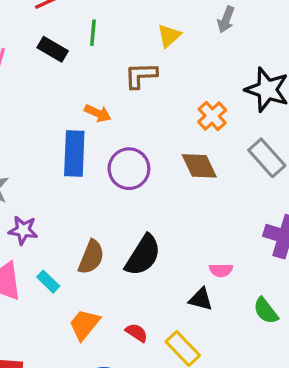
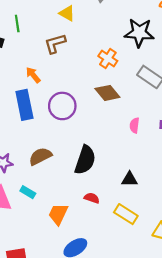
yellow triangle: (169, 36) -> (67, 13), turned -35
orange arrow: (98, 113) -> (33, 75), turned -140
brown semicircle: (91, 257) -> (40, 156), moved, turned -125
pink semicircle: (221, 270) -> (134, 125), moved, turned 112
red semicircle: (137, 333) -> (92, 198), moved

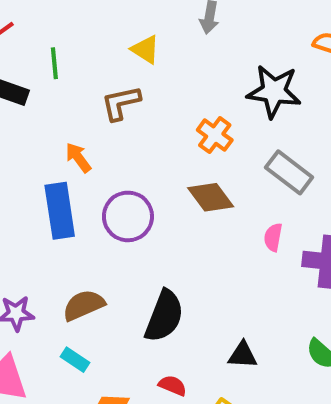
pink semicircle: (134, 125) -> (273, 237), moved
cyan rectangle: (28, 192) -> (75, 360), moved

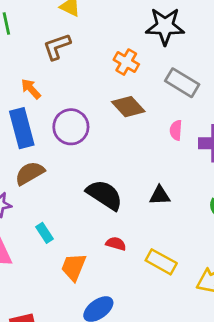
brown semicircle: (84, 305) -> (30, 173), moved
black semicircle: (164, 316) -> (105, 195), turned -72
black triangle: (243, 355) -> (160, 195), moved
cyan rectangle: (75, 360) -> (44, 233), turned 30

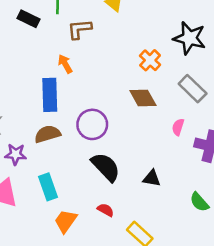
brown L-shape: (57, 47) -> (79, 29), moved
purple circle: (71, 127) -> (92, 124), moved
cyan rectangle: (44, 233) -> (48, 187), size x1.5

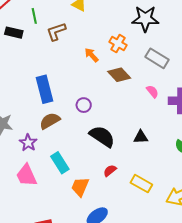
orange arrow: (65, 64) -> (92, 55), moved
purple circle: (92, 124) -> (84, 105), size x0.6
pink semicircle: (178, 127) -> (152, 92), turned 136
purple star: (16, 154) -> (28, 143), turned -30
red semicircle: (106, 210) -> (110, 171), turned -56

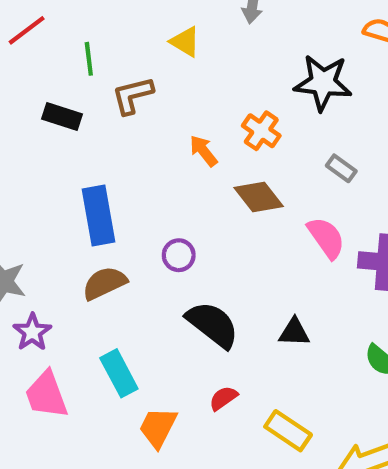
black rectangle: (14, 33) -> (62, 117), moved
gray rectangle: (157, 58) -> (341, 168), size x0.6
pink semicircle: (152, 92) -> (326, 238), size x1.5
purple star: (28, 143) -> (32, 332), moved

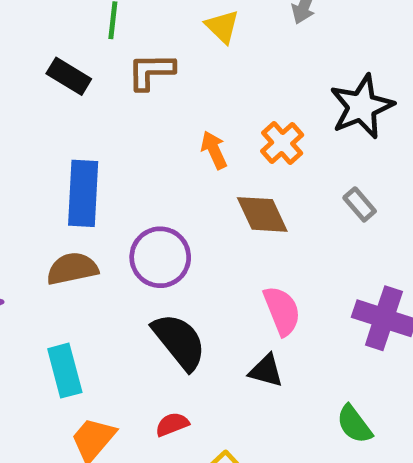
black star: (323, 83) -> (362, 107), turned 30
pink semicircle: (326, 238) -> (282, 311), moved
purple circle: (179, 255) -> (160, 257), size x1.6

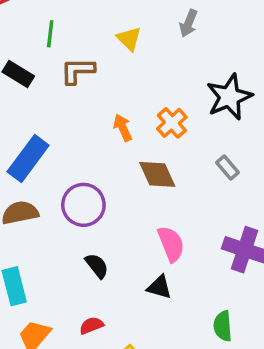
blue rectangle: (83, 193) -> (28, 159), turned 33
black semicircle: (179, 341) -> (97, 266), size x0.6
green semicircle: (354, 424) -> (223, 326), turned 32

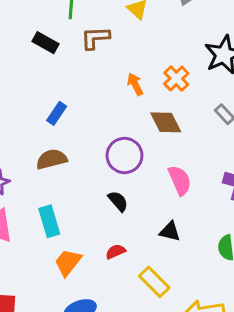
blue rectangle: (28, 159) -> (57, 113), size x0.6
purple circle: (83, 205) -> (124, 155), moved
black triangle: (159, 287) -> (170, 231), moved

